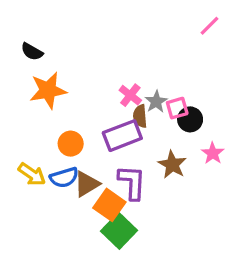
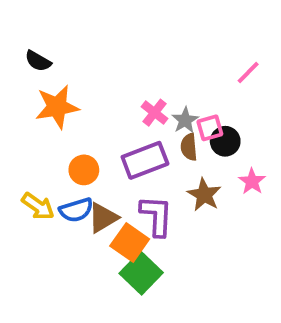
pink line: (209, 26) -> (248, 72), moved
brown semicircle: (140, 116) -> (189, 147), moved

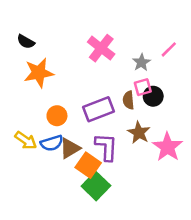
pink cross: (155, 113) -> (101, 48), moved, size x1.5
gray star: (185, 120) -> (141, 62), moved
pink star: (252, 181) -> (167, 147), moved, size x1.6

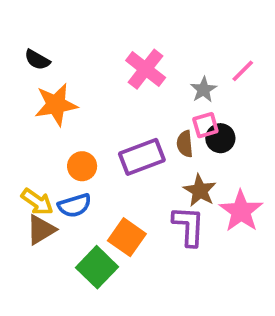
purple L-shape: (106, 147) -> (189, 226), moved
brown triangle: (70, 148) -> (41, 230), moved
green square: (96, 186) -> (97, 267), moved

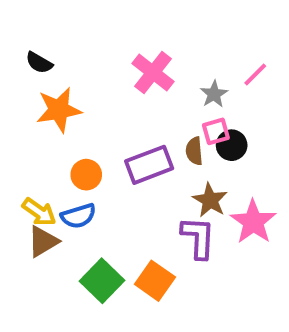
orange square: (127, 237) -> (155, 281), moved

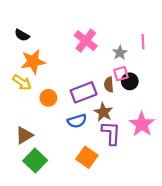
pink line: (255, 74) -> (143, 42), turned -48
brown star: (210, 200) -> (103, 112), moved
yellow arrow: (39, 212) -> (22, 82), moved
blue semicircle: (78, 216) -> (77, 121), moved
green square: (102, 281) -> (35, 161), moved

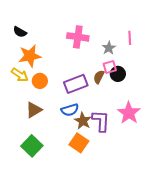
pink cross: (86, 41) -> (78, 37), turned -30
brown semicircle: (109, 85) -> (99, 77), turned 32
orange circle: (48, 98) -> (40, 81), moved
brown star: (103, 112) -> (83, 121), moved
brown triangle: (24, 135) -> (34, 110), moved

